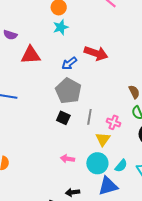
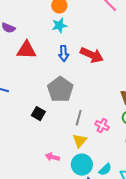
blue arrow: (69, 63) -> (64, 53), moved, turned -63
black square: (63, 118) -> (38, 114), moved
yellow triangle: (103, 139) -> (80, 141), moved

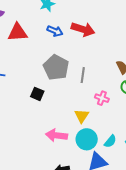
blue arrow: (64, 53) -> (55, 31), turned -56
gray line: (79, 118) -> (83, 75), moved
pink arrow: (52, 157) -> (57, 135), size x1.5

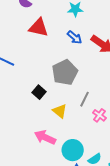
gray line: (83, 75) -> (84, 99), moved
yellow triangle: (82, 116) -> (60, 111), moved, turned -42

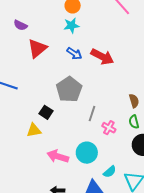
red triangle: (39, 28) -> (37, 48), turned -45
yellow triangle: (60, 111) -> (34, 130), moved, turned -42
cyan circle: (73, 150) -> (87, 153), moved

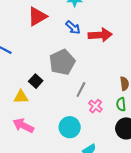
red arrow: (102, 57) -> (100, 35), turned -40
pink arrow: (58, 156) -> (23, 126), moved

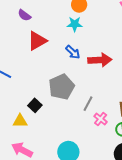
gray line: (81, 90) -> (88, 104), moved
pink cross: (95, 106) -> (101, 119), moved

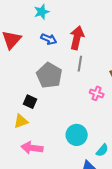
red arrow: (100, 60) -> (77, 38), turned -55
gray line: (88, 104) -> (80, 64), moved

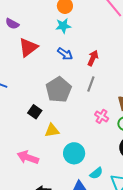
red arrow: (77, 38) -> (93, 58), size x0.7
yellow triangle: (21, 121) -> (52, 130), moved

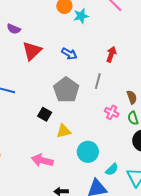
cyan star: (63, 26) -> (81, 16), moved
red arrow: (93, 58) -> (111, 54), moved

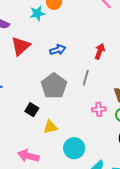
cyan star: (81, 16) -> (37, 13), moved
blue arrow: (69, 54) -> (58, 50), turned -49
pink cross: (112, 112) -> (99, 109), turned -32

